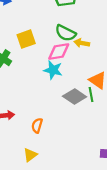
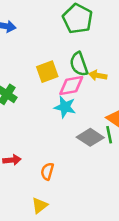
green semicircle: (66, 33) -> (79, 64), turned 45
yellow square: (26, 39) -> (47, 72), moved

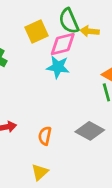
gray diamond: (90, 137) -> (90, 131), moved

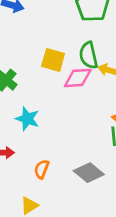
yellow square: (36, 32) -> (53, 60), turned 30
cyan star: (58, 67) -> (27, 119), moved

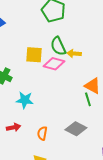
pink diamond: (78, 78) -> (54, 64), turned 30

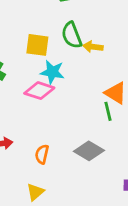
pink diamond: (54, 64) -> (39, 91), moved
cyan star: (25, 100) -> (52, 72), moved

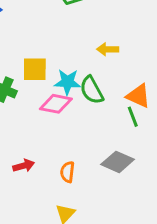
green semicircle: (72, 35) -> (92, 90), moved
yellow square: (37, 45) -> (35, 69), moved

